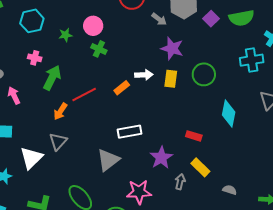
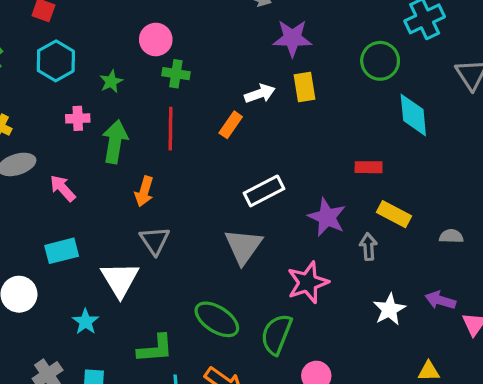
green star: (65, 35) -> (111, 81), moved
green circle: (204, 74) -> (380, 61), moved
red line: (84, 95) -> (170, 129), moved, turned -45

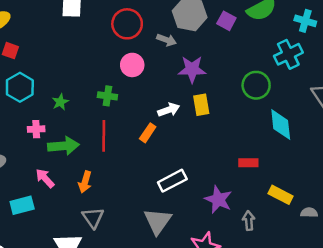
pink circle: (156, 40) -> (132, 65), moved
green arrow: (115, 142) -> (63, 146), turned 76
pink arrow: (63, 188) -> (45, 178), moved
yellow rectangle: (394, 214) -> (280, 195), moved
cyan rectangle: (62, 251) -> (22, 205), moved

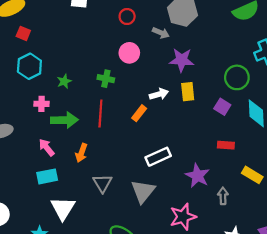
purple square: (226, 21) -> (222, 107), moved
red circle: (127, 24) -> (127, 17), size x0.6
cyan rectangle: (22, 205) -> (47, 176), moved
gray triangle: (93, 218) -> (102, 183), moved

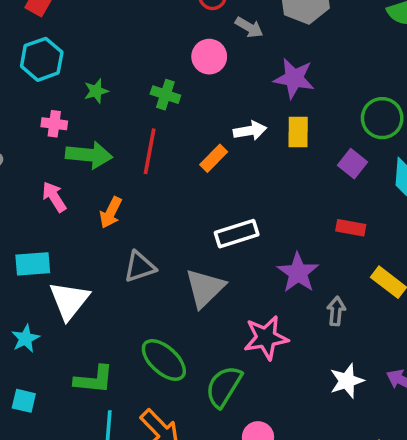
gray arrow: (161, 33) -> (249, 27), moved
cyan rectangle: (47, 176) -> (33, 264), moved
gray triangle: (102, 183) -> (140, 267), turned 36

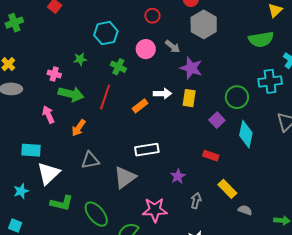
gray arrow: (249, 27) -> (173, 47), moved
cyan hexagon: (42, 59) -> (106, 33), moved
purple star: (298, 273) -> (178, 176), size x0.7
green L-shape: (94, 380) -> (62, 203), moved

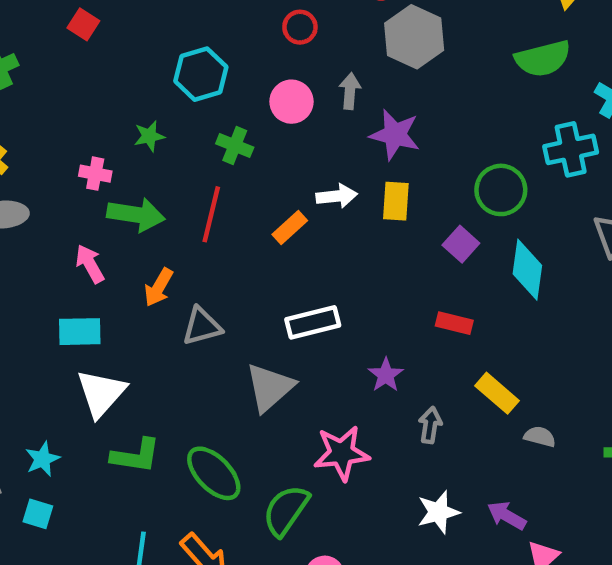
gray arrow: (173, 47) -> (350, 91), turned -119
cyan rectangle: (31, 150) -> (80, 332), moved
gray triangle: (90, 160) -> (202, 326), moved
cyan star: (21, 191) -> (42, 459), moved

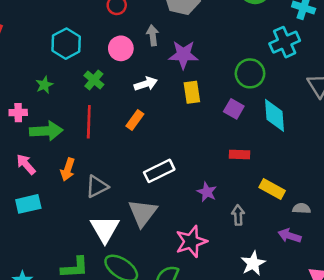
green cross: (235, 145) -> (94, 80), turned 30
white arrow: (337, 196) -> (146, 84), moved
white triangle: (101, 393) -> (105, 229), moved
purple arrow: (507, 516) -> (290, 236), moved

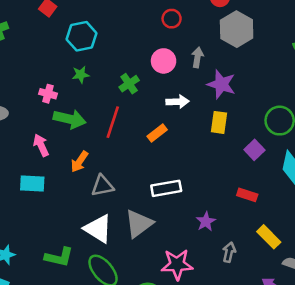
cyan hexagon: (66, 44) -> (82, 36), moved
white triangle: (105, 229) -> (98, 229), turned -44

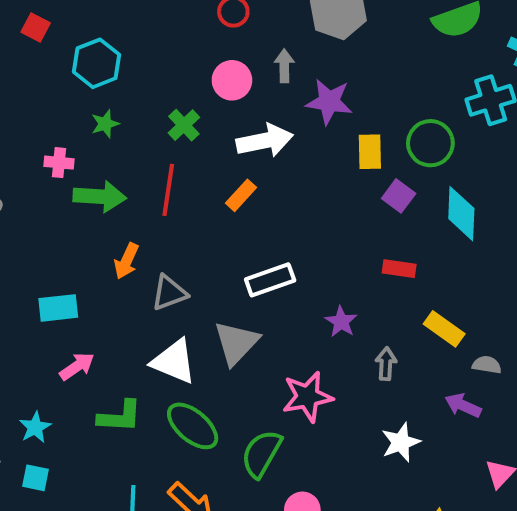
white arrow: (178, 102) -> (265, 141), size x1.5
yellow rectangle: (219, 122) -> (370, 152), moved
pink arrow: (41, 145) -> (77, 366), moved, turned 90

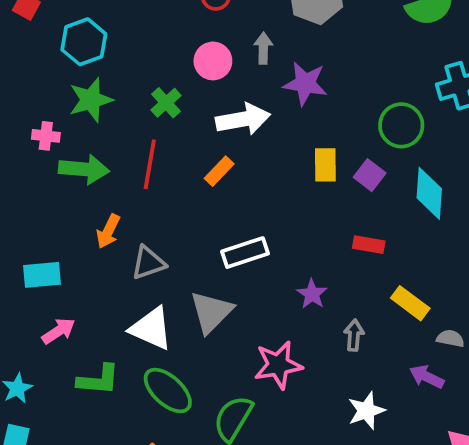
green star: (105, 124) -> (91, 100), size x1.6
yellow rectangle: (370, 152) -> (325, 165), moved

